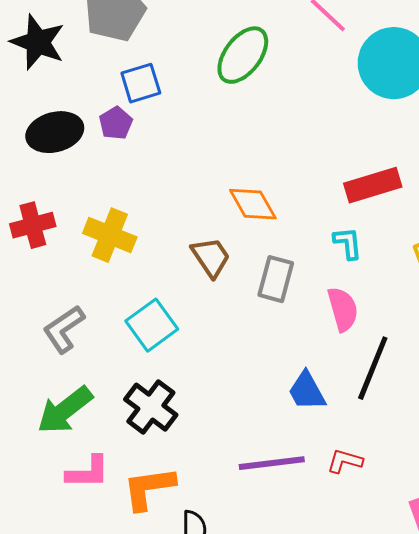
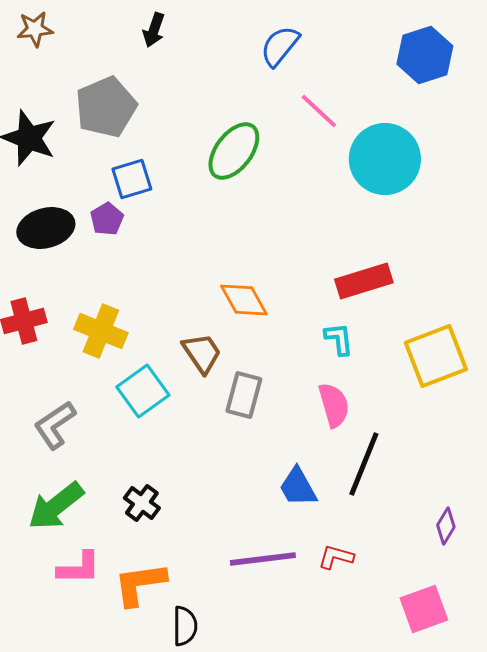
gray rectangle: (276, 279) -> (244, 395), moved
cyan square: (152, 325) -> (143, 391), moved
black cross: (151, 407) -> (142, 503), size x0.7

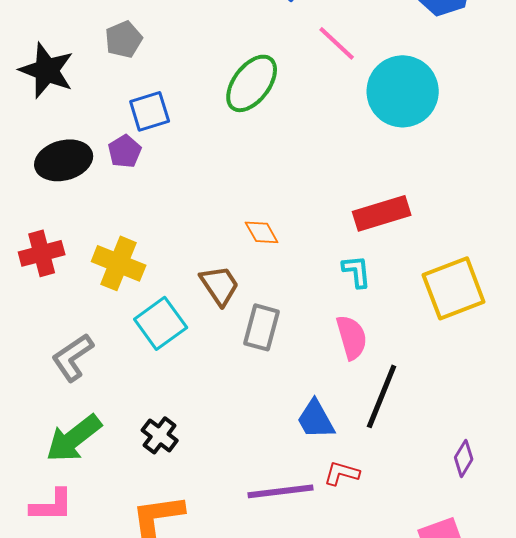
gray pentagon: (106, 107) -> (124, 39), size x0.6
orange diamond: (244, 300) -> (262, 232), size x0.7
red L-shape: (336, 557) -> (342, 473), moved
pink L-shape: (79, 568) -> (52, 505), moved

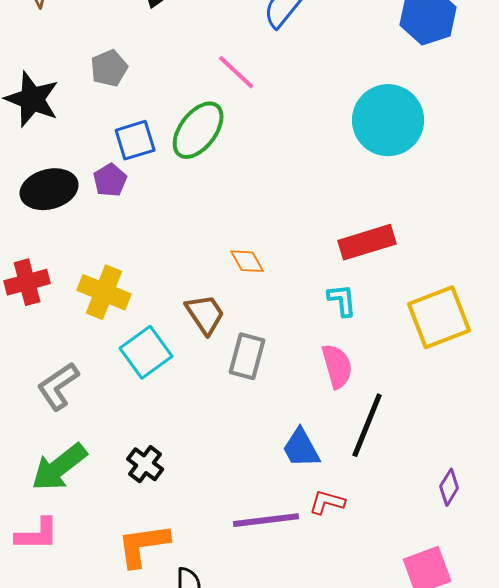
pink line: (337, 43) -> (236, 72), moved
green ellipse: (252, 83) -> (198, 130), moved

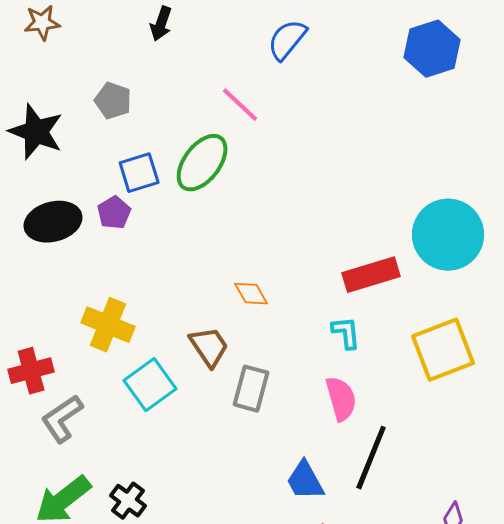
gray pentagon: (109, 68) -> (113, 101), turned -30
cyan circle: (388, 120) -> (448, 235), moved
red cross: (27, 282) -> (31, 371), moved
black cross: (145, 464) -> (128, 501), moved

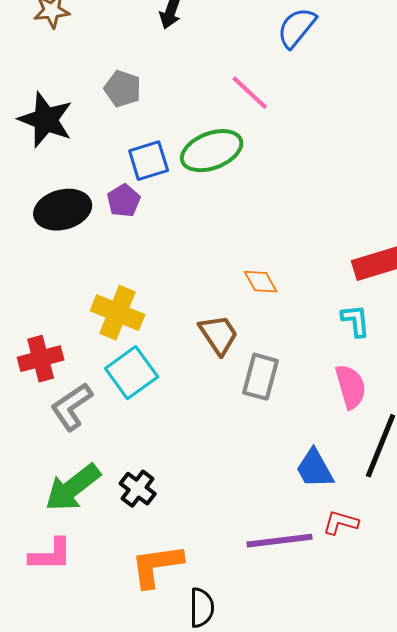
green ellipse: (202, 163) -> (212, 151), turned 32
cyan square: (150, 385) -> (132, 373), moved

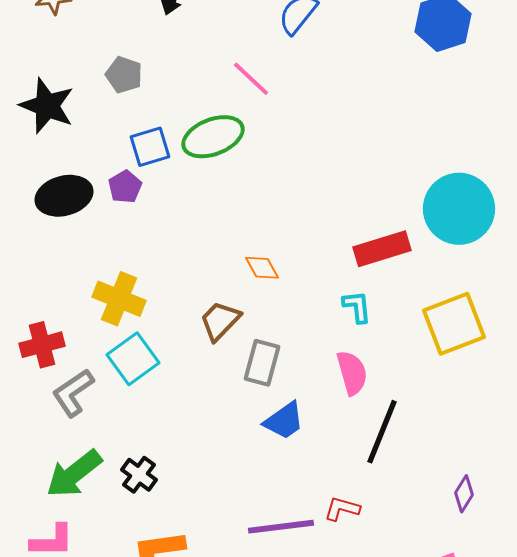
brown trapezoid: (219, 335) -> (220, 321), turned -102
blue trapezoid: (315, 469) -> (284, 421), moved, turned -96

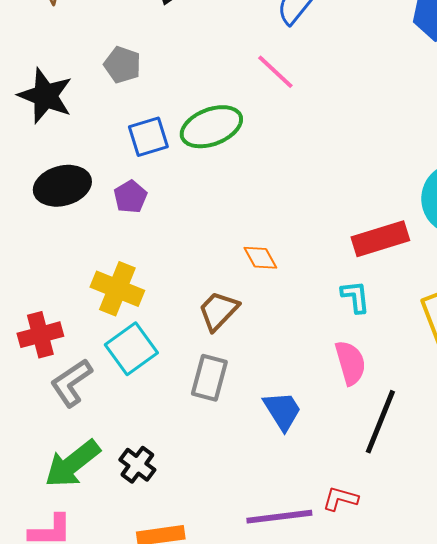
pink line: (251, 79) -> (275, 72), moved
purple pentagon: (125, 187) -> (130, 197), moved
gray rectangle: (262, 363) -> (209, 378), moved
blue trapezoid: (284, 421) -> (282, 411), turned -87

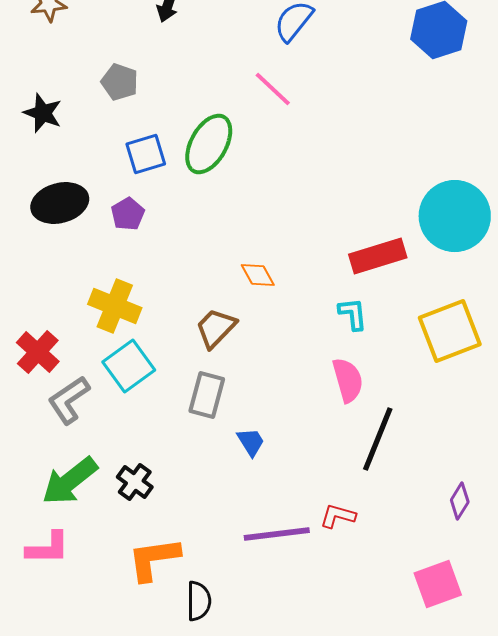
black star: (45, 96) -> (43, 113), size x0.7
green ellipse: (211, 127) -> (209, 144), turned -40
red cross: (40, 335) -> (38, 352), turned -33
blue trapezoid: (282, 411) -> (251, 442), moved, size x0.7

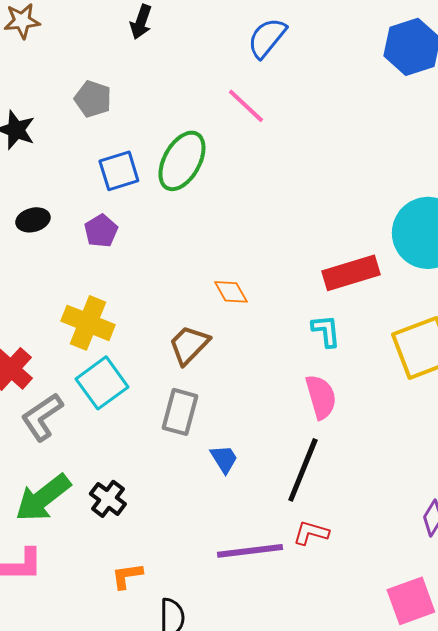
black ellipse: (60, 203) -> (33, 220), size x0.6
black line: (378, 439) -> (303, 470), moved
orange L-shape: (154, 559) -> (127, 576), size x0.6

